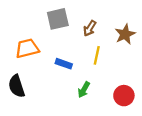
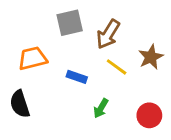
brown arrow: (90, 28) -> (108, 34), size x1.5
brown star: (125, 34) -> (151, 57), moved
yellow line: (97, 55) -> (117, 67), turned -66

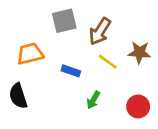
brown star: (151, 57) -> (139, 52), turned 30

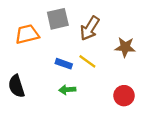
orange trapezoid: (30, 54) -> (27, 34), moved
yellow line: (108, 62) -> (87, 61), moved
green arrow: (93, 100) -> (67, 90), moved, turned 56

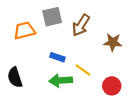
yellow line: (87, 61) -> (83, 70), moved
green arrow: (67, 90) -> (61, 81), size x1.5

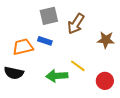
orange trapezoid: (24, 31) -> (23, 47), moved
blue rectangle: (57, 57) -> (45, 41), moved
black semicircle: (15, 77) -> (14, 73), turned -60

